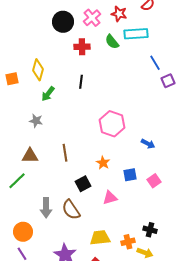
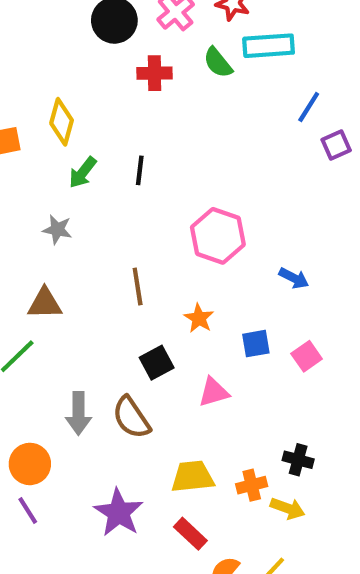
blue line: (155, 63) -> (309, 107), turned 63
black line: (81, 82) -> (140, 170), moved
brown line: (65, 153) -> (138, 287), moved

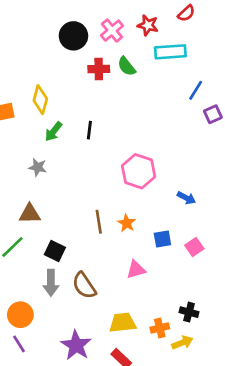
green semicircle: (218, 63) -> (127, 66), moved
brown line: (138, 287) -> (99, 222), moved
black square: (157, 363) -> (55, 251), moved, turned -36
yellow arrow: (288, 508) -> (182, 343), turned -42

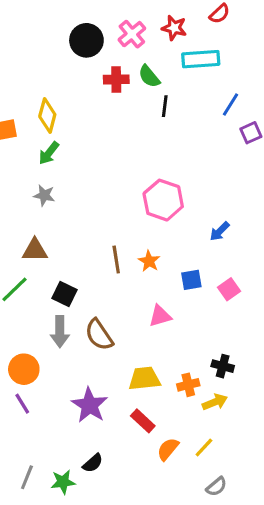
black line: (89, 130) -> (165, 106), moved
green arrow: (54, 131) -> (49, 153), moved
blue arrow: (186, 198) -> (220, 231), turned 108

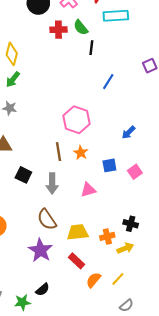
blue line: (231, 105) -> (108, 82), moved
pink hexagon: (163, 200) -> (77, 120), moved
gray arrow: (60, 332) -> (52, 183), moved
brown semicircle: (99, 335) -> (47, 220), moved

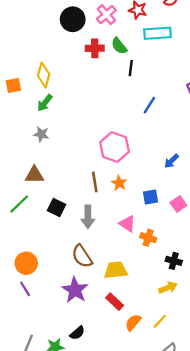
pink triangle: (88, 190) -> (127, 224), turned 49
orange cross: (107, 236) -> (148, 238), moved, turned 32

